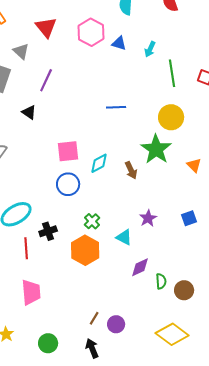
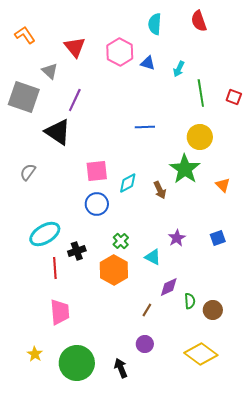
black triangle: (29, 112) -> (58, 132), size x1.8
brown line: (94, 318) -> (147, 310), moved
green circle: (48, 343) -> (77, 363), size x1.8

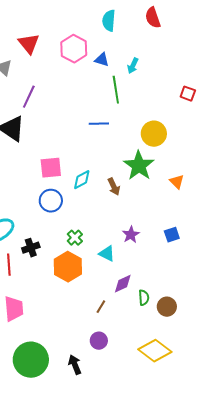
green line: (201, 93) -> (116, 90), moved

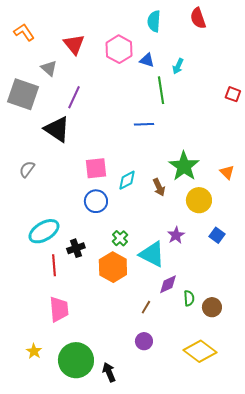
yellow circle: (154, 134) -> (199, 200), moved
orange triangle: (177, 182) -> (227, 172), moved
blue square: (172, 235) -> (217, 235), turned -35
cyan triangle: (107, 254) -> (152, 254), size x1.6
black arrow: (75, 365) -> (109, 372), moved

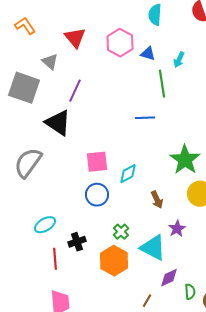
gray semicircle: (27, 169) -> (28, 163), size x1.8
brown arrow: (159, 187) -> (157, 200), moved
cyan ellipse: (44, 231) -> (45, 225), size x0.7

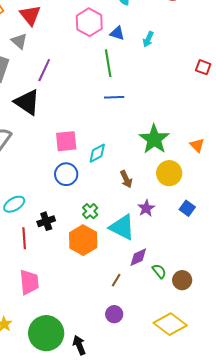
red triangle: (75, 38) -> (30, 15), moved
green line: (162, 84) -> (108, 63), moved
green semicircle: (190, 292) -> (159, 271), turned -35

